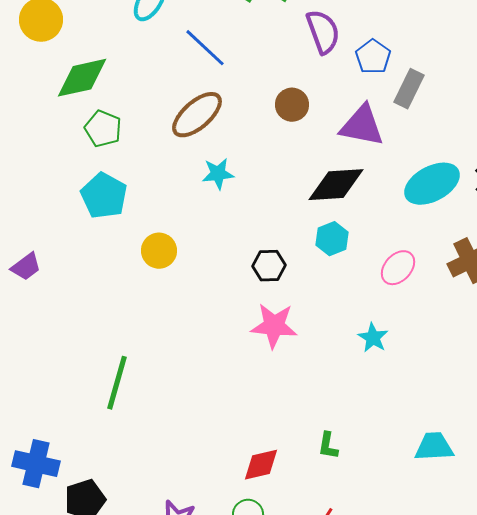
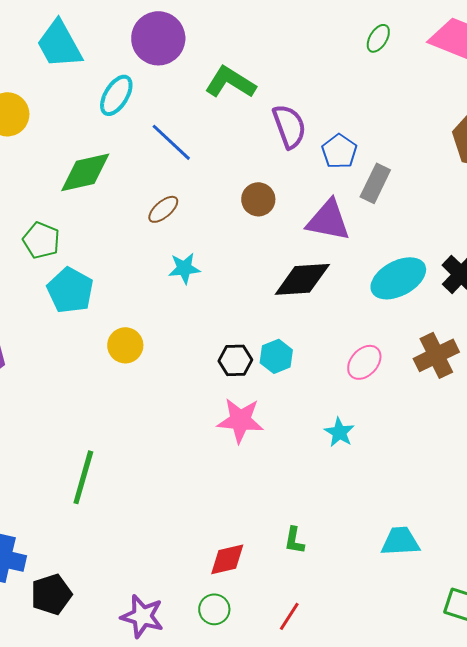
green diamond: (82, 78) -> (85, 172), moved
brown ellipse: (197, 115) -> (163, 209), size x0.6
green pentagon: (103, 129) -> (41, 240), moved
cyan hexagon: (332, 239) -> (276, 356), moved

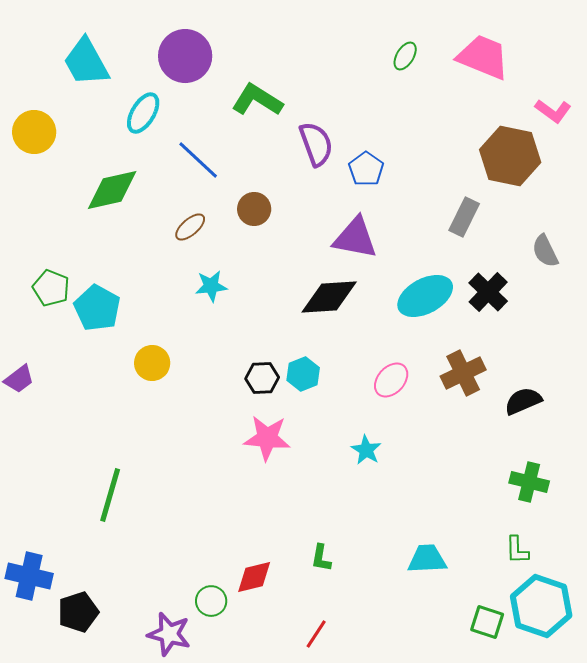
gray rectangle: (375, 183) -> (464, 217), moved
brown circle: (258, 199) -> (254, 209), moved
green pentagon: (41, 240) -> (51, 288), moved
green circle: (214, 609) -> (211, 601), moved

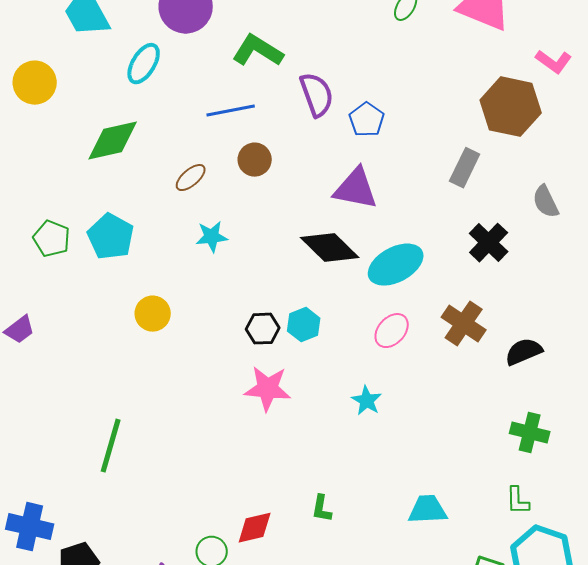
blue line: (198, 160) -> (231, 111), moved, turned -54
cyan ellipse: (425, 296) -> (396, 265), moved
black diamond: (329, 297) -> (330, 248), turned 48
cyan pentagon: (97, 308) -> (111, 237), moved
brown cross: (463, 373) -> (464, 324), turned -30

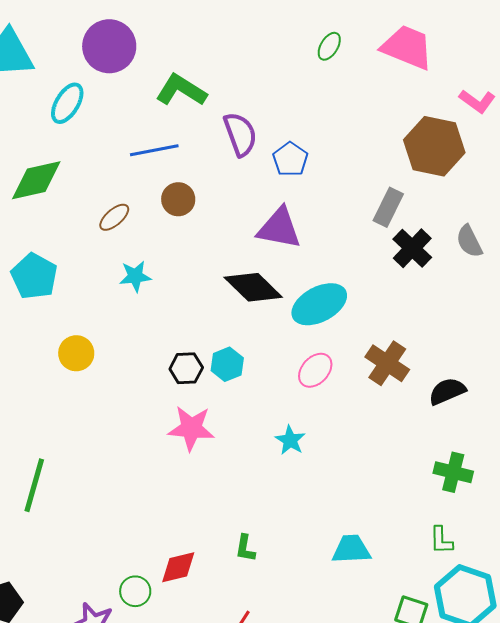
black cross: (489, 243) -> (412, 248), moved

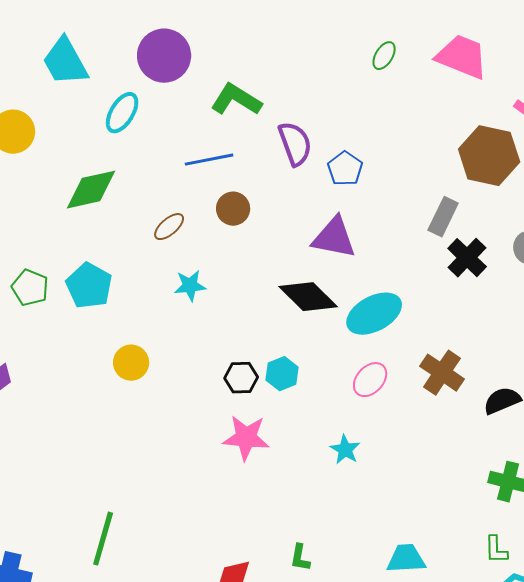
green line: (34, 485) -> (103, 539), moved

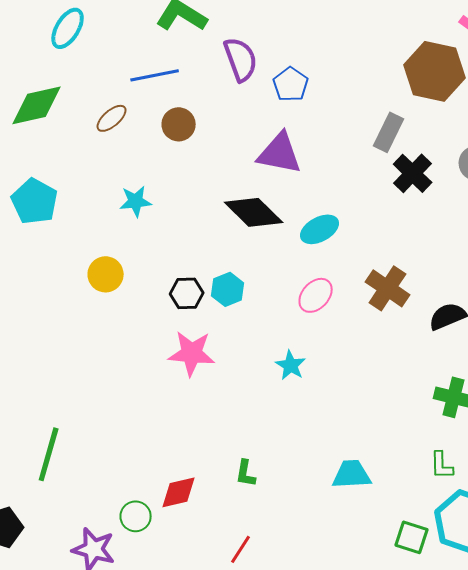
brown ellipse: (169, 227) -> (112, 118), moved
cyan ellipse: (374, 314) -> (320, 229), size x0.7
yellow circle: (131, 363) -> (106, 274), moved

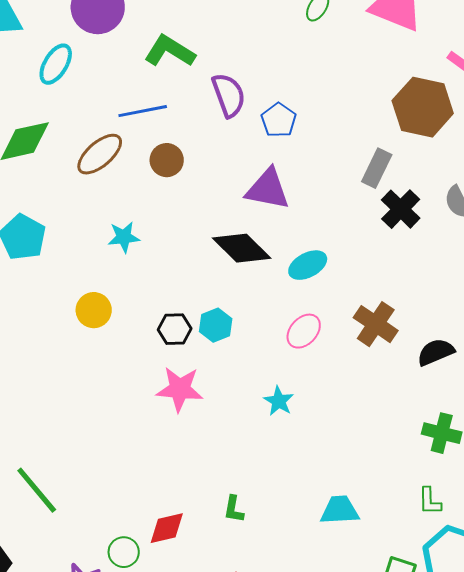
brown ellipse: (112, 118) -> (100, 154), size x1.5
green line: (49, 454) -> (37, 490), turned -56

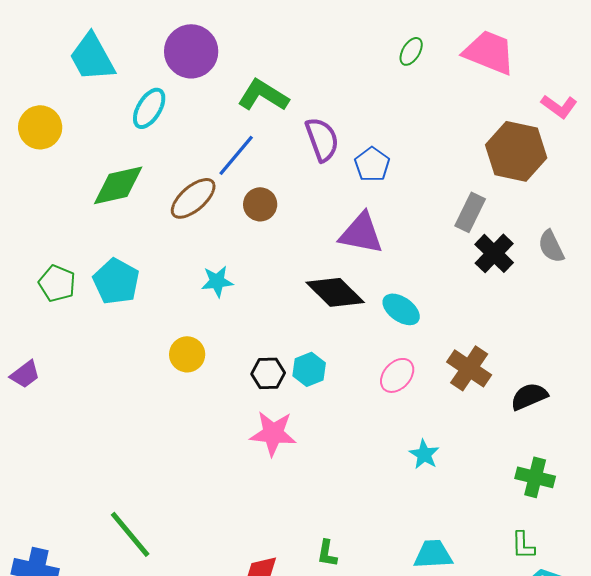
blue line: (143, 111) -> (236, 155), turned -39
cyan ellipse: (308, 265) -> (401, 309), turned 63
cyan star: (279, 401) -> (424, 454), moved

